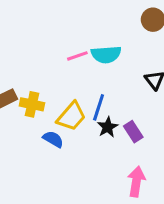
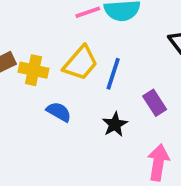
yellow trapezoid: (71, 116) -> (81, 63), moved
black star: (108, 127) -> (115, 124), moved

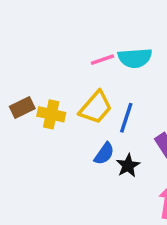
blue semicircle: (59, 112) -> (104, 154), moved, turned 95

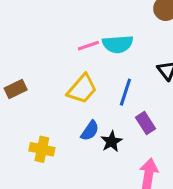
yellow cross: (51, 114) -> (42, 149), moved
blue line: (126, 118) -> (125, 92), moved

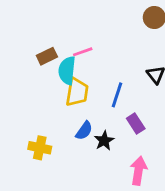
cyan semicircle: (118, 44) -> (67, 70), moved, turned 100
brown rectangle: (16, 89) -> (47, 56), moved
yellow trapezoid: (82, 89) -> (77, 92), turned -32

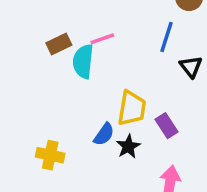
yellow trapezoid: (77, 92) -> (132, 108), moved
blue line: (117, 95) -> (167, 37), moved

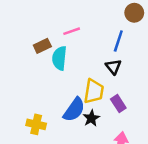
pink line: (102, 39) -> (72, 31), moved
black triangle: (191, 67) -> (113, 67), moved
blue semicircle: (104, 134) -> (74, 110), size x1.5

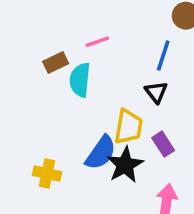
black star: (91, 118) -> (125, 165), size x1.5

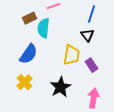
blue semicircle: (101, 153) -> (28, 54), moved
black star: (125, 165) -> (60, 87), moved
yellow cross: (47, 174) -> (24, 82), turned 35

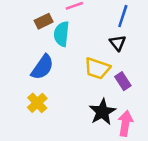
yellow trapezoid: (71, 55) -> (97, 68), turned 100
black star: (60, 87) -> (102, 112), moved

